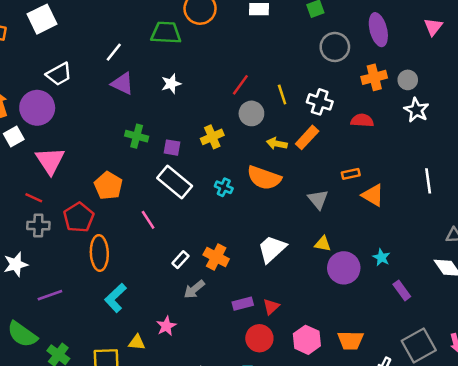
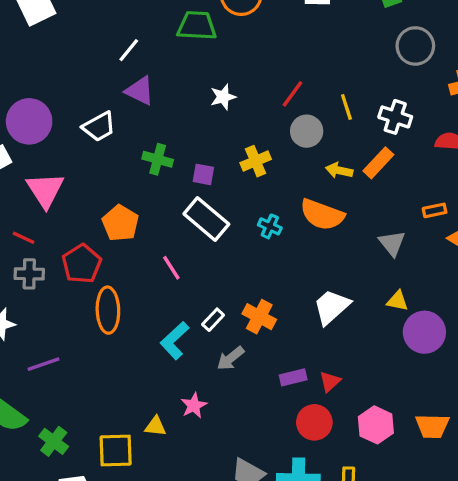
white trapezoid: (59, 74) -> (99, 127), moved
white star: (171, 84) -> (223, 97), moved
cyan L-shape: (115, 298) -> (175, 340), moved

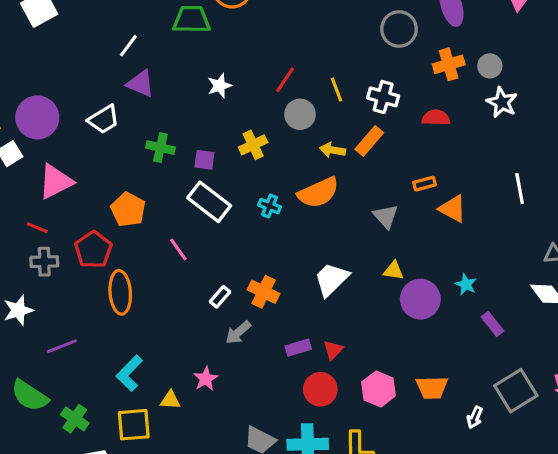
pink triangle: (45, 190) -> (56, 182), turned 39
orange semicircle: (322, 215) -> (318, 193), turned -42
cyan L-shape: (175, 340) -> (129, 373), moved

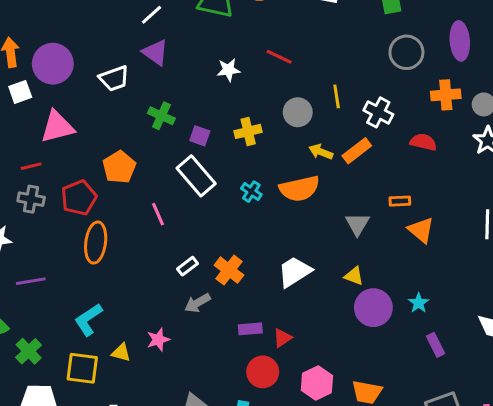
red line: (285, 80) -> (279, 57), moved, turned 70
red line: (37, 228) -> (31, 166), turned -48

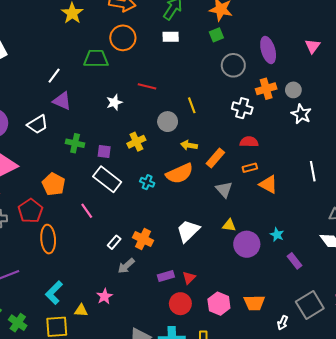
white cross: (378, 112) -> (242, 108), moved
red semicircle: (423, 142) -> (249, 142), moved
orange rectangle: (357, 151) -> (215, 158), moved

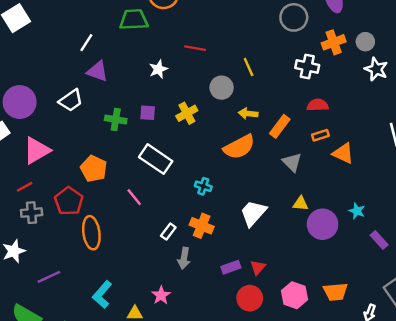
purple square: (104, 152) -> (148, 113), moved
cyan cross: (147, 182) -> (203, 186), moved
gray arrow: (126, 266) -> (184, 258), turned -36

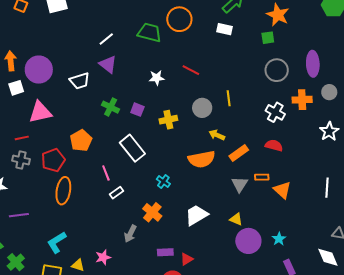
gray circle: (365, 42) -> (329, 92), moved
orange rectangle: (320, 135) -> (262, 177), moved
white rectangle: (168, 232) -> (117, 193), moved

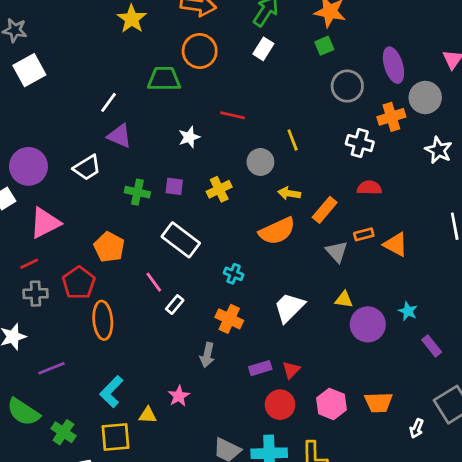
white rectangle: (225, 29) -> (263, 49), turned -56
gray circle: (329, 92) -> (425, 97), size x1.5

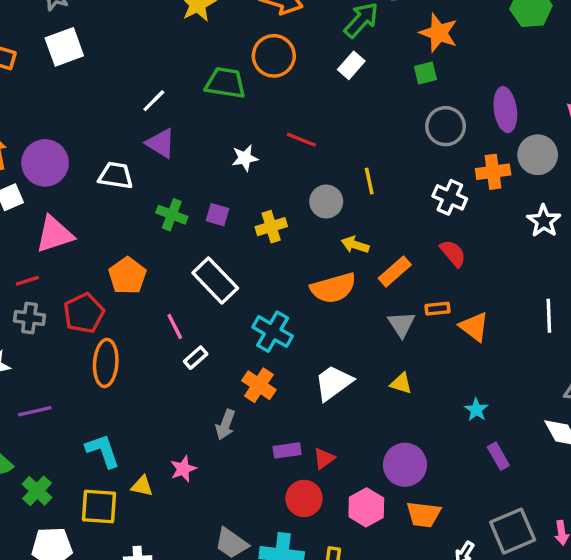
white trapezoid: (87, 168) -> (116, 176), turned -148
red semicircle: (369, 188) -> (453, 253), turned 40
cyan cross: (234, 274) -> (273, 332), size x1.6
purple circle: (368, 324) -> (405, 465), moved
cyan L-shape: (111, 392) -> (103, 451), turned 108

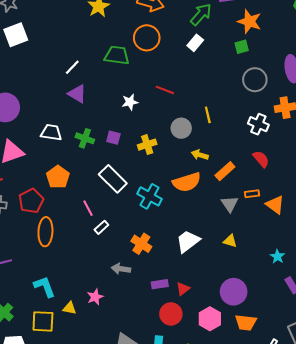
white trapezoid: (116, 176) -> (51, 132), moved
cyan cross: (273, 332) -> (149, 196), moved
gray arrow: (225, 425) -> (121, 269), turned 78

